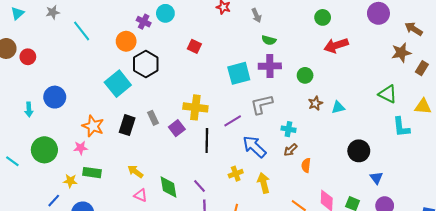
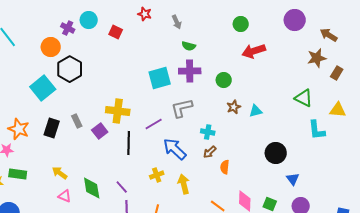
red square: (194, 46) -> (116, 32), moved

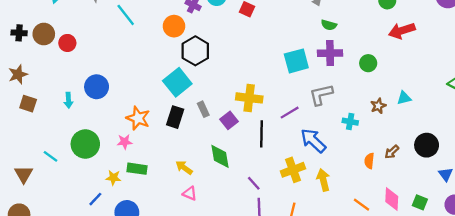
cyan square: (43, 88) -> (177, 82), moved
brown star: (234, 107) -> (378, 106), moved
brown arrow: (210, 152) -> (392, 152), moved
yellow cross: (157, 175) -> (293, 170), size x1.5
green diamond: (92, 188) -> (220, 156), moved

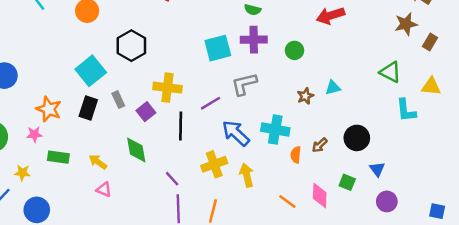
black hexagon: (195, 51) -> (131, 46), moved
cyan cross: (350, 122) -> (275, 130), moved, size x1.6
green rectangle: (137, 169) -> (58, 157), moved
green square: (420, 202) -> (347, 182), moved

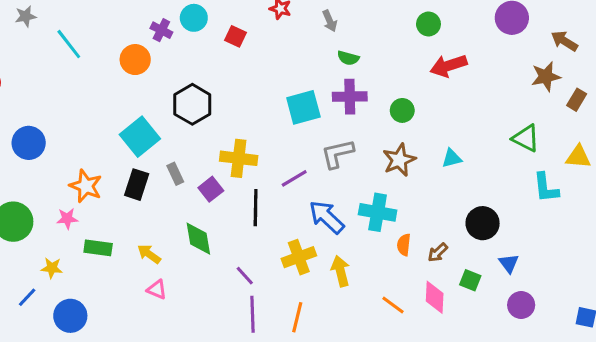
brown star: (305, 96) -> (399, 160), moved, size x1.5
brown arrow: (320, 145) -> (438, 253), moved

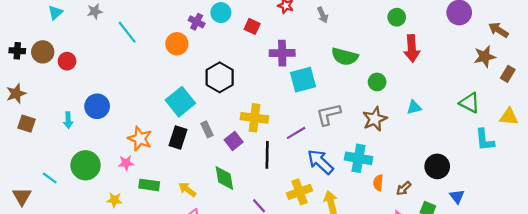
green semicircle: (348, 58) -> (345, 57), moved, size x1.6
red arrow: (449, 66) -> (412, 48), turned -76
purple cross: (350, 97) -> (282, 53), moved
cyan triangle: (452, 158) -> (414, 107), moved

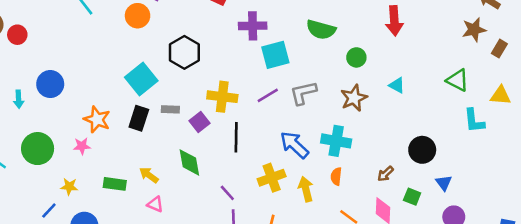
cyan triangle: (414, 107) -> (397, 85), turned 42
gray rectangle: (207, 129) -> (170, 109), turned -63
purple line: (296, 133) -> (268, 95), moved
orange semicircle: (378, 183) -> (336, 176), moved
green rectangle: (149, 185) -> (115, 184), moved

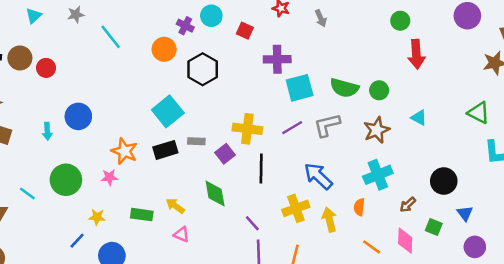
green semicircle: (321, 30) -> (344, 88), moved
black hexagon: (184, 52) -> (203, 69), moved
black rectangle: (139, 118) -> (165, 150), turned 55
cyan cross: (336, 141) -> (378, 175), moved, turned -32

